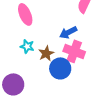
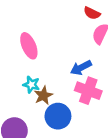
brown star: (46, 53) -> (43, 96), moved
blue circle: (60, 68) -> (58, 116), moved

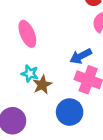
blue circle: (58, 116) -> (70, 112), moved

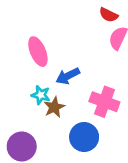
blue arrow: (81, 56) -> (68, 76), moved

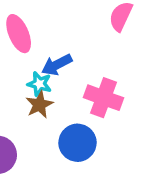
cyan star: (41, 95) -> (39, 84), moved

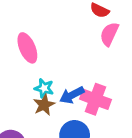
blue arrow: (57, 65) -> (72, 95), moved

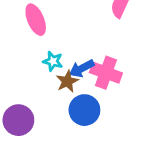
brown star: (44, 105) -> (67, 81), moved

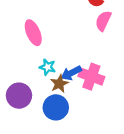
blue circle: (84, 110) -> (56, 107), moved
purple circle: (18, 120) -> (19, 96), moved

